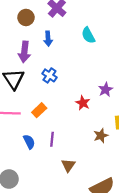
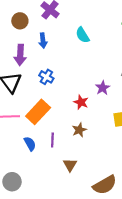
orange rectangle: (39, 110) -> (38, 112), size x1.6
brown star: (101, 136) -> (79, 130), moved

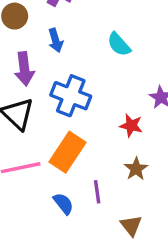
cyan semicircle: (83, 35) -> (119, 44), moved
blue cross: (46, 77) -> (71, 96), size x1.6

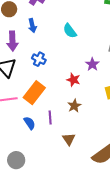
blue cross: (71, 96) -> (39, 59), size x0.6

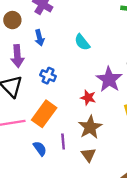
purple star: (92, 64) -> (109, 79), size x1.6
brown star: (74, 106) -> (90, 127), size x1.5
brown triangle: (69, 139) -> (89, 155), moved

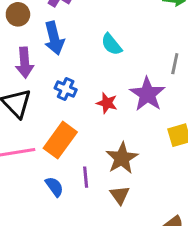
blue arrow: (39, 38) -> (54, 38), size x1.5
red star: (88, 98) -> (107, 103), moved

